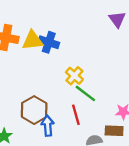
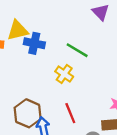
yellow triangle: (33, 40) -> (18, 30), moved
green line: (85, 93) -> (77, 50), moved

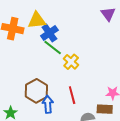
blue cross: (34, 43) -> (49, 33), turned 36
green line: (77, 50) -> (53, 47), moved

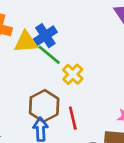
yellow triangle: (37, 20) -> (26, 42), moved
brown hexagon: (36, 91) -> (44, 106), moved

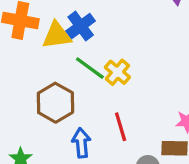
green line: (49, 55) -> (90, 68), moved
brown hexagon: (44, 106) -> (55, 103), moved

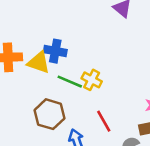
blue cross: (81, 26) -> (55, 51), turned -30
yellow triangle: (57, 35) -> (39, 62), turned 40

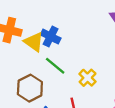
yellow cross: (92, 80) -> (88, 78), moved

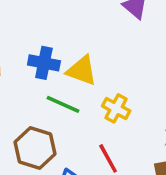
yellow triangle: (34, 42) -> (82, 71), moved

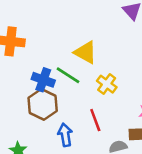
blue cross: (44, 63) -> (43, 80), moved

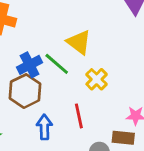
blue cross: (43, 80) -> (30, 65), turned 35

